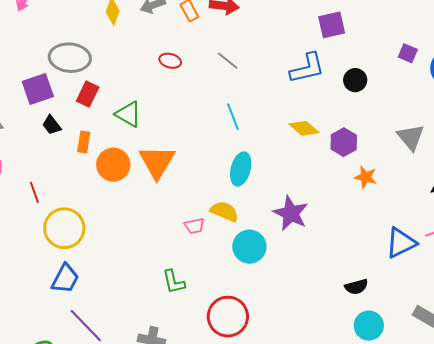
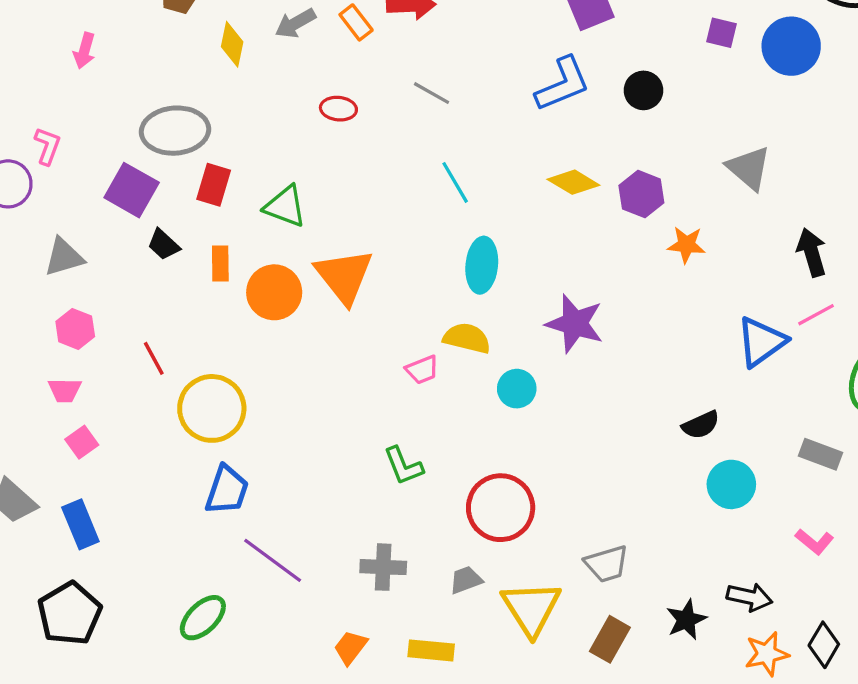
purple square: (38, 89) -> (132, 190), turned -32
cyan circle: (249, 247) -> (517, 389), size x0.7

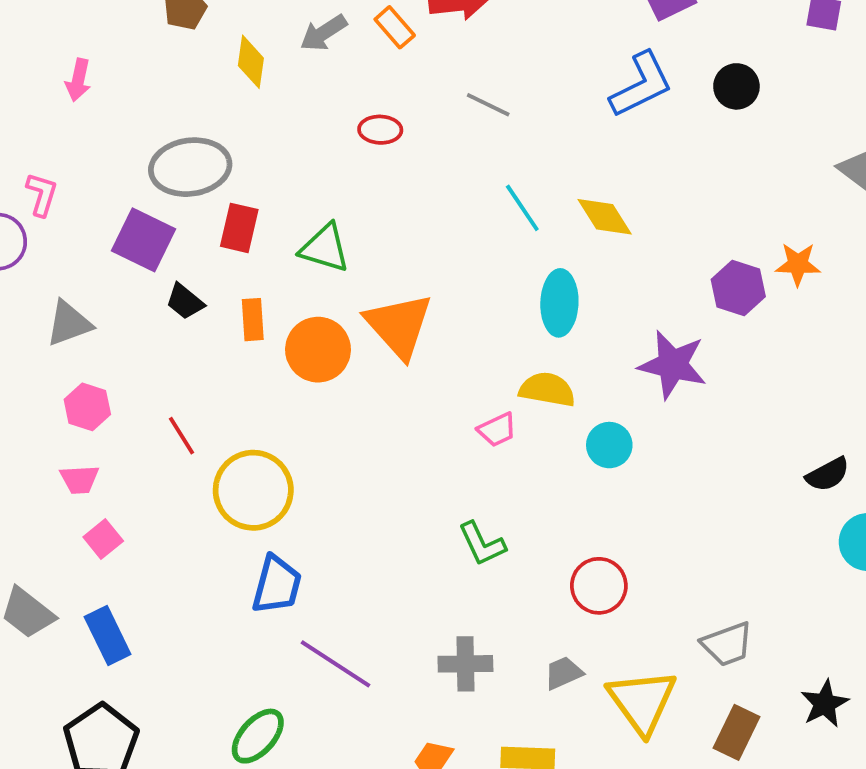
yellow diamond: (573, 182) -> (605, 217), moved, turned 30
purple hexagon: (641, 194) -> (738, 288), moved
red circle: (501, 508) -> (599, 586), size x0.7

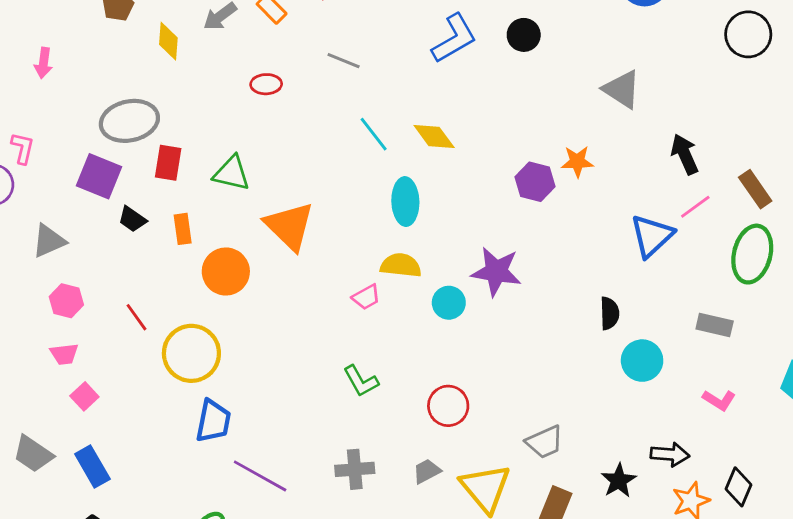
orange circle: (318, 350) -> (226, 271), moved
purple star: (673, 365) -> (496, 272), moved
black semicircle: (828, 474) -> (609, 313), turned -60

